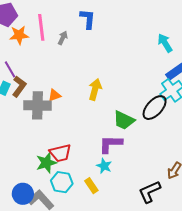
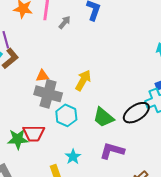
gray cross: (38, 105) -> (48, 94), moved
purple L-shape: (111, 144) -> (112, 151), moved
cyan hexagon: (62, 182) -> (66, 115), moved

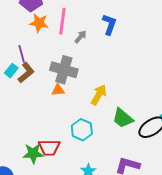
gray cross: (48, 94) -> (64, 70), moved
green trapezoid: (103, 117) -> (123, 118), moved

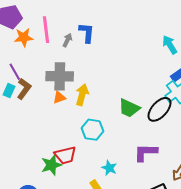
blue L-shape: (109, 25) -> (87, 33), moved
yellow arrow: (99, 95) -> (82, 95), moved

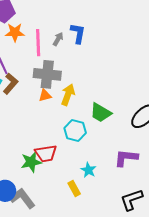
pink line: (46, 30) -> (38, 43), moved
green trapezoid: (129, 108) -> (101, 113), moved

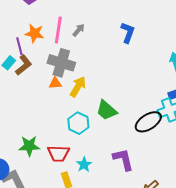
orange star: (15, 32) -> (35, 33), moved
blue L-shape: (78, 33) -> (128, 33), moved
red trapezoid: (46, 153) -> (58, 153), moved
purple L-shape: (126, 158) -> (123, 159), turned 60

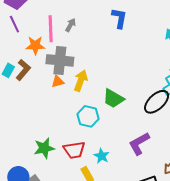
orange star: (35, 33) -> (35, 45), moved
purple line: (19, 46) -> (14, 24), moved
purple L-shape: (123, 159) -> (139, 143), turned -95

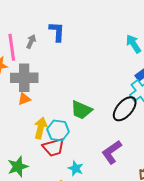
blue L-shape: (119, 18) -> (57, 32), moved
yellow arrow: (81, 81) -> (41, 128), moved
red trapezoid: (74, 150) -> (53, 147), moved

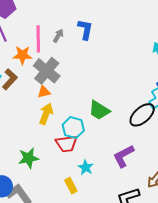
gray cross: (24, 78) -> (47, 71), turned 32
yellow arrow: (41, 128) -> (46, 114), moved

